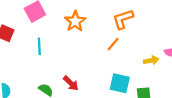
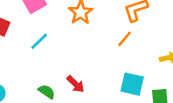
cyan line: (39, 46) -> (39, 41), turned 49

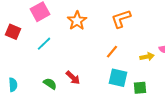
orange line: (125, 39) -> (112, 52), moved

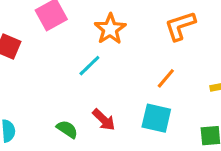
cyan line: (44, 44) -> (89, 66), moved
cyan square: (118, 78) -> (156, 118), moved

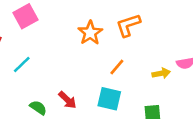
orange star: (110, 29) -> (90, 33), moved
cyan line: (89, 66) -> (22, 64), moved

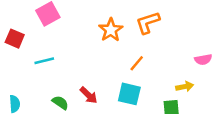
cyan line: (22, 64) -> (44, 61), turned 30
yellow arrow: (161, 73) -> (185, 87), moved

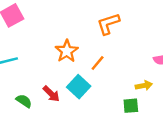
orange star: (111, 30) -> (67, 51), moved
cyan square: (129, 94) -> (79, 87), moved, turned 30

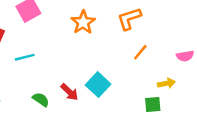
orange star: (67, 51) -> (83, 22), moved
orange line: (98, 63) -> (140, 52), moved

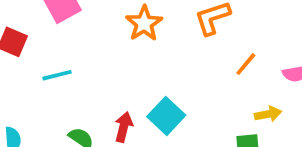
orange line: (140, 52) -> (246, 64), moved
red arrow: (69, 92) -> (124, 127), turned -120

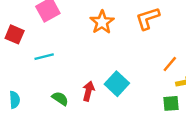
orange line: (246, 64) -> (170, 64), moved

